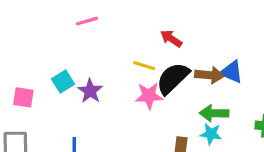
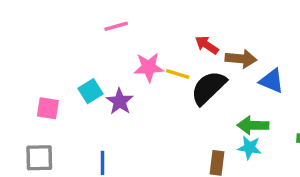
brown arrow: (209, 75) -> (241, 59), moved
pink star: (149, 96) -> (149, 67), moved

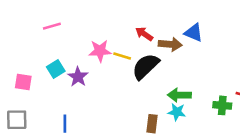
pink line: (116, 26) -> (52, 26), moved
blue triangle: (272, 81) -> (194, 33), moved

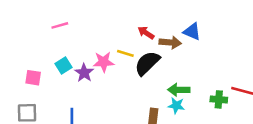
pink star: (100, 51) -> (104, 62), moved

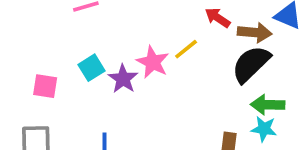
yellow line: (125, 53) -> (186, 49), turned -56
pink star: (104, 62) -> (153, 62), turned 30
black semicircle: (147, 63) -> (251, 64), moved

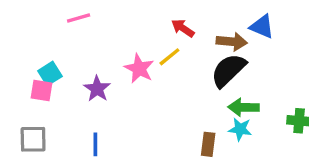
red arrow: (218, 18) -> (183, 28), moved
cyan square: (91, 68) -> (50, 74), moved
purple star: (123, 79) -> (97, 89), moved

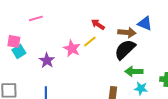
pink square: (42, 90) -> (14, 41), moved
cyan star: (240, 129) -> (141, 88), moved

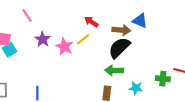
pink line: (36, 18) -> (27, 16), turned 72
purple star: (47, 60) -> (43, 39), moved
green arrow: (134, 71) -> (114, 70), moved

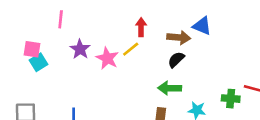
pink line: (27, 16) -> (61, 19), turned 40
red arrow: (91, 22) -> (141, 27), turned 56
black semicircle: (119, 48) -> (176, 60), size x0.6

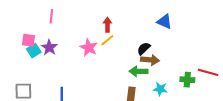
red arrow: (141, 27) -> (107, 25), moved
brown arrow: (179, 38) -> (150, 60), moved
purple star: (80, 49) -> (49, 47), moved

